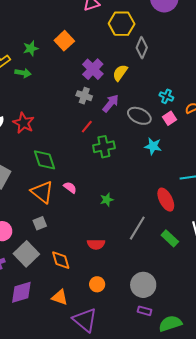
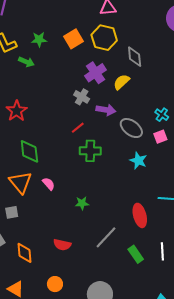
yellow hexagon: (122, 24) -> (104, 38), moved
gray diamond: (142, 48) -> (135, 57), moved, turned -40
purple arrow: (111, 103) -> (106, 110), turned 48

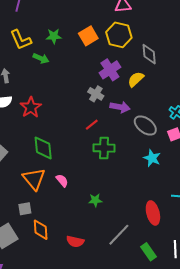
orange diamond: (24, 253) -> (41, 230), moved

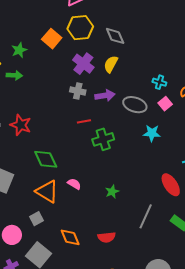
red line: (92, 125) -> (84, 121), turned 48
gray square: (25, 209) -> (36, 219), moved

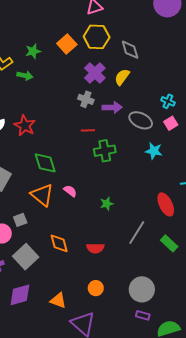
gray square: (36, 219) -> (20, 220), moved

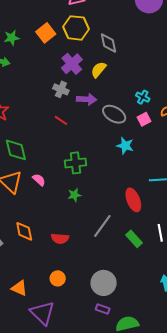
red line: (88, 130) -> (61, 120), turned 32
green cross: (105, 151) -> (75, 163), moved

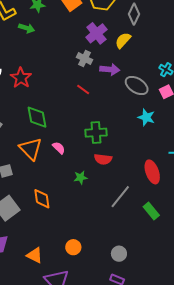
gray diamond: (108, 43) -> (134, 14), turned 35
green star: (74, 195) -> (81, 178), moved
red semicircle: (60, 238) -> (103, 159), moved
gray circle: (104, 283) -> (119, 254), size x0.6

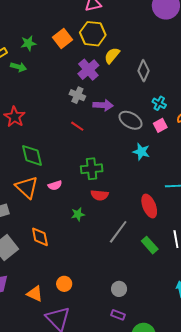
gray diamond: (134, 14) -> (143, 71), moved
yellow semicircle: (123, 40) -> (112, 55), moved
pink semicircle: (59, 148) -> (55, 185), turned 120
orange circle: (73, 247) -> (64, 284), moved

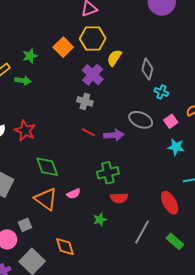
cyan cross: (159, 103) -> (161, 92), moved
purple arrow: (103, 105) -> (114, 135), moved
cyan star: (141, 152) -> (176, 147), moved

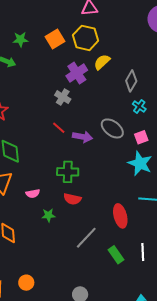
cyan star: (176, 147) -> (140, 163), size x1.4
pink semicircle: (74, 194) -> (33, 193), moved

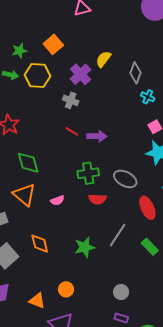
yellow hexagon: (86, 38) -> (38, 76), moved
gray ellipse: (112, 128) -> (125, 179), moved
green star: (48, 215) -> (85, 247), moved, size x1.5

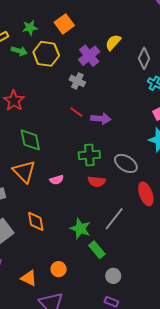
green star: (85, 247) -> (80, 229), turned 30
green rectangle: (150, 247) -> (97, 250), moved

